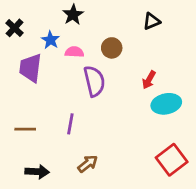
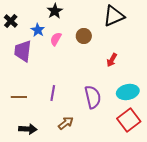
black triangle: (152, 21) -> (114, 16), size x1.6
pink semicircle: (74, 52) -> (56, 39), turned -64
purple semicircle: (94, 81) -> (93, 97), moved
cyan ellipse: (166, 104) -> (128, 92), moved

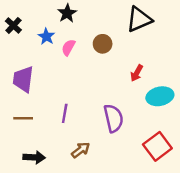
purple trapezoid: (23, 51) -> (23, 79), moved
cyan ellipse: (128, 92) -> (160, 96), moved

